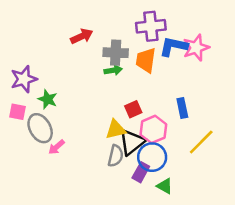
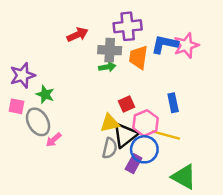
purple cross: (151, 26) -> (128, 26), moved
yellow line: (201, 142) -> (166, 135), moved, turned 60
green triangle: (165, 186) -> (184, 177), moved, size x1.6

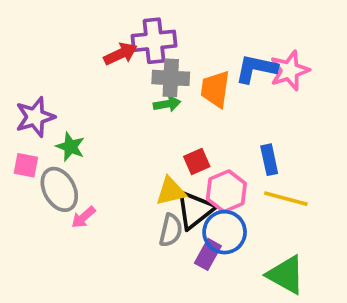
purple cross: (128, 26) -> (154, 41), moved
yellow line: (166, 135) -> (286, 199), moved

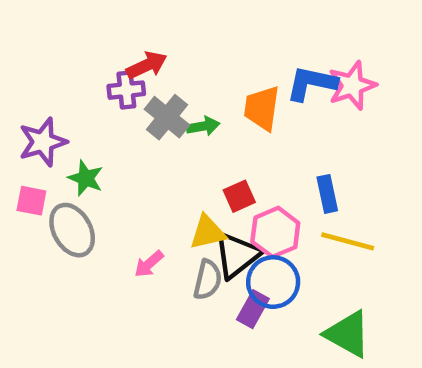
purple cross: (154, 41) -> (126, 90), moved, size x0.7
gray cross: (171, 78) -> (167, 117), moved, turned 36
pink arrow: (83, 217) -> (149, 264), moved

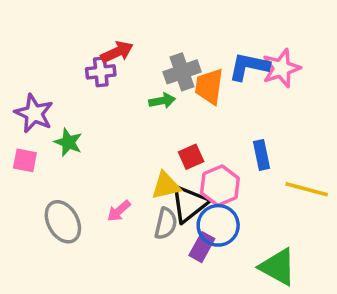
gray cross: (167, 117) -> (182, 72), moved, turned 32
purple star: (43, 142) -> (34, 113), turned -30
gray ellipse: (72, 230) -> (63, 222), moved
yellow line: (348, 241) -> (307, 189), moved

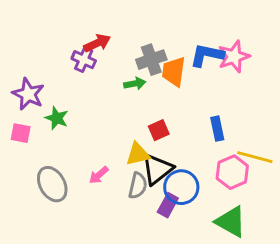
purple cross: (101, 72) -> (84, 60), turned 30
pink hexagon: (220, 186) -> (232, 172), moved

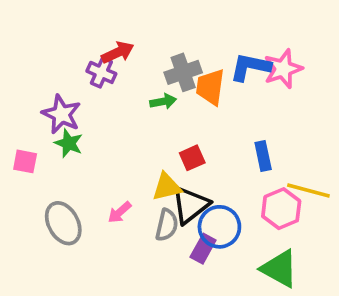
purple star: (28, 94) -> (61, 114), moved

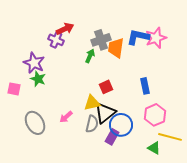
green arrow: (163, 102) -> (90, 56), turned -56
yellow line: (308, 191) -> (170, 137), moved
green triangle: (279, 269) -> (154, 148), size x0.6

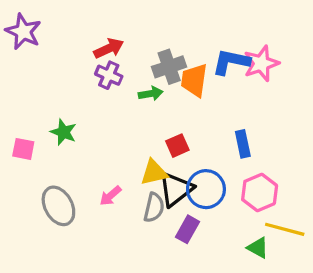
purple cross: (56, 40) -> (109, 75), moved
green arrow: (90, 56) -> (151, 94), turned 56
purple star: (34, 63) -> (23, 32), moved
blue circle: (121, 125) -> (206, 189), moved

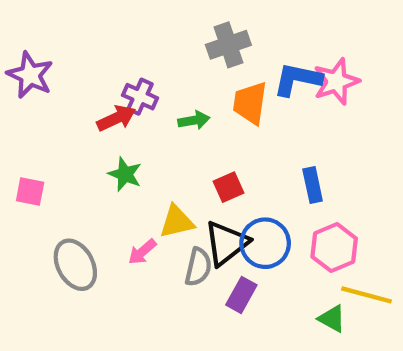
purple star: (23, 32) -> (30, 75), moved
red arrow: (109, 48) -> (116, 118), moved
gray cross: (169, 67) -> (228, 45), moved
green star: (64, 132) -> (125, 174), moved
yellow triangle: (154, 172) -> (177, 222), moved

